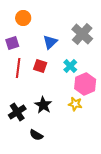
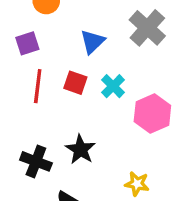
cyan cross: (70, 66) -> (113, 86), moved
yellow star: (75, 104) -> (137, 184), moved
black cross: (17, 112) -> (36, 161), turned -36

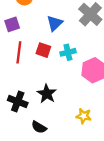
cyan cross: (113, 86) -> (68, 52), turned 32

